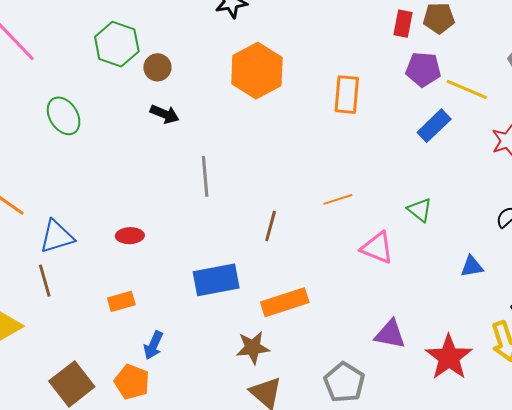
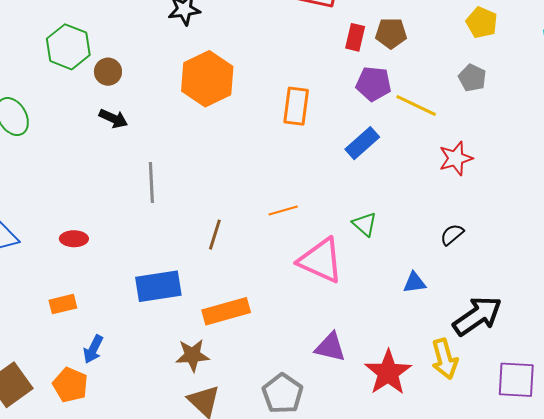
blue rectangle: (434, 126) -> (362, 143), moved
pink triangle: (377, 248) -> (321, 260), size x1.4

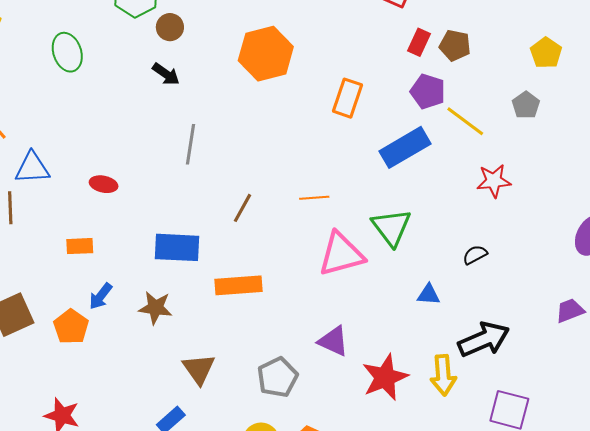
blue rectangle: (362, 143) -> (405, 147), size x1.4
green triangle: (365, 224) -> (391, 227), size x1.6
pink triangle: (321, 260) -> (341, 254), turned -51
brown star: (192, 355) -> (155, 308), moved

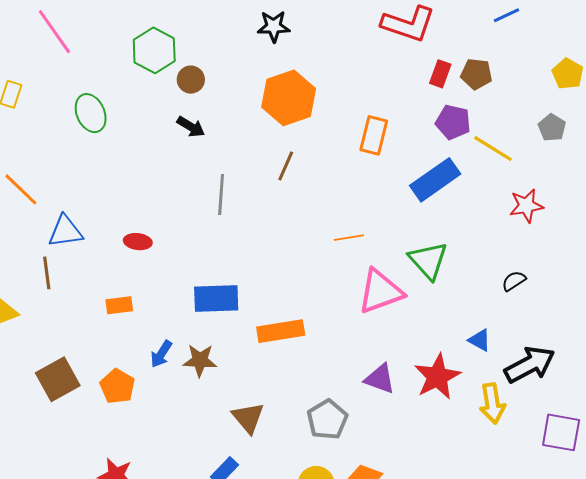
brown line: (243, 208) -> (286, 166), moved
blue triangle: (429, 295) -> (480, 340), moved, turned 30
blue arrow: (101, 296) -> (161, 354), moved
red star: (385, 377) -> (437, 377), moved

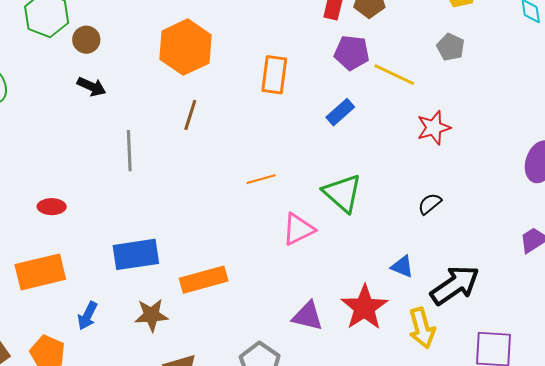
blue rectangle: (435, 180) -> (340, 112), size x0.6
pink triangle: (380, 292) -> (298, 229), size x0.7
orange rectangle: (119, 305) -> (40, 272), size x1.8
brown star: (200, 360) -> (152, 315), moved

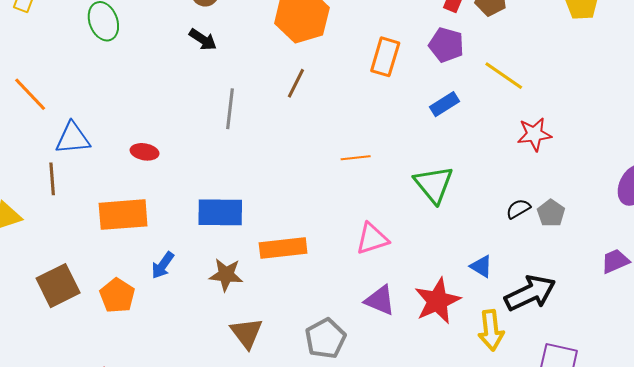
gray pentagon: (451, 47) -> (551, 213), moved
purple pentagon: (352, 53) -> (446, 45), moved
pink triangle: (298, 229) -> (372, 239), moved

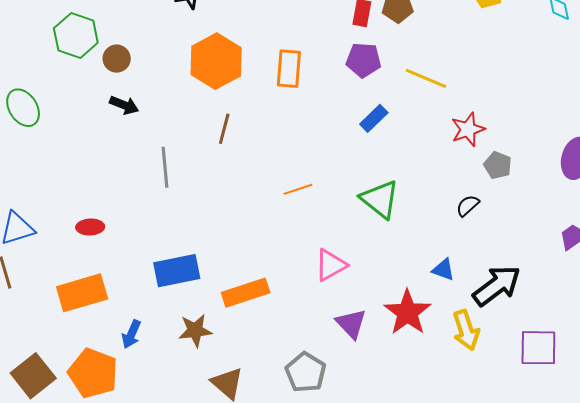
orange rectangle: (385, 57) -> (289, 69), moved
gray pentagon: (551, 213) -> (498, 165), moved
orange pentagon: (117, 296) -> (93, 373), size x1.4
purple triangle: (380, 300) -> (351, 324), turned 36

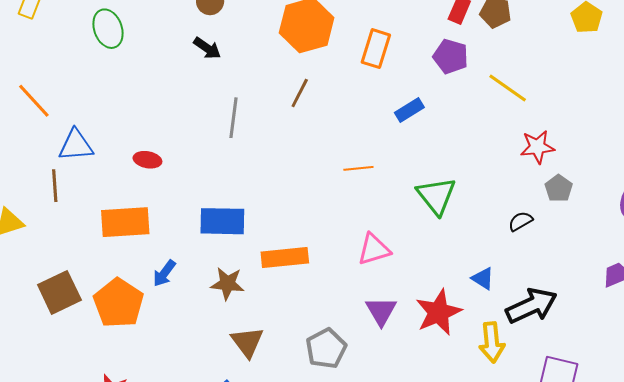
blue rectangle: (374, 118) -> (409, 110), moved

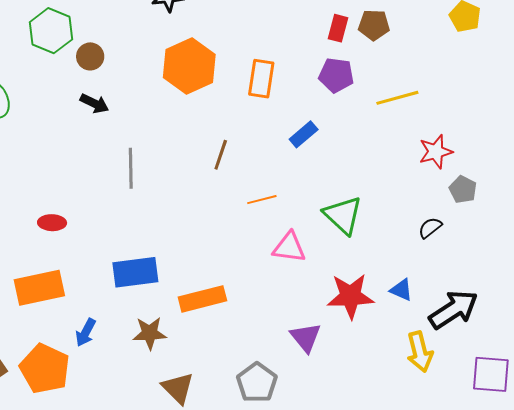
yellow line: (508, 88) -> (397, 98), turned -42
brown line: (300, 93) -> (221, 155), moved
pink triangle: (374, 249) -> (289, 247), moved, turned 33
red star: (439, 312) -> (350, 296), moved, turned 30

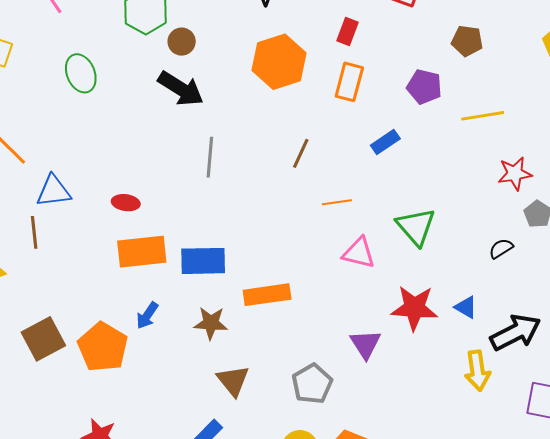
red rectangle: (338, 28) -> (347, 32), moved
black arrow: (94, 103) -> (181, 89), size x1.6
orange rectangle: (39, 288) -> (142, 252), moved

